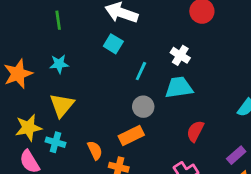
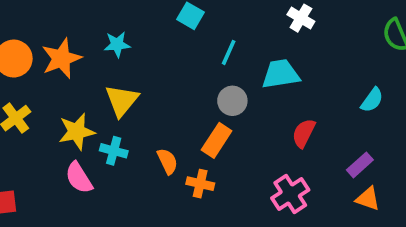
white cross: (180, 55) -> (301, 18), moved
orange rectangle: (131, 136) -> (217, 140), turned -30

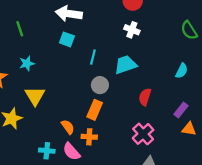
cyan cross: (114, 151) -> (47, 151), moved
pink semicircle: (79, 178) -> (71, 152), moved

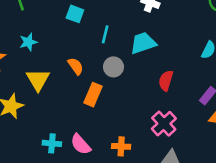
orange rectangle: (95, 110) -> (93, 95), moved
orange semicircle: (68, 127) -> (76, 66), moved
orange cross: (89, 137) -> (121, 146), moved

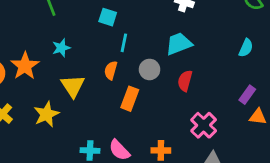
cyan line: (105, 34) -> (124, 43), moved
orange semicircle: (76, 66) -> (111, 70), turned -126
red semicircle: (166, 81) -> (185, 81), moved

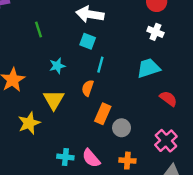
cyan star: (61, 48) -> (57, 66), moved
gray circle: (150, 69) -> (122, 128), moved
red semicircle: (185, 81) -> (168, 99), moved, turned 108

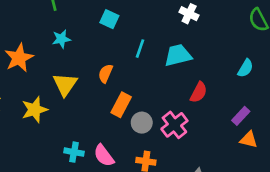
cyan line: (100, 65) -> (140, 49), moved
cyan star: (57, 66) -> (61, 39), moved
red semicircle: (168, 99) -> (199, 92), turned 78
pink cross: (166, 141) -> (174, 125), moved

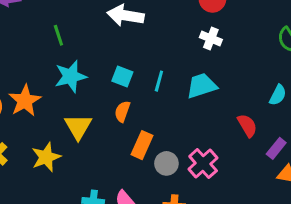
cyan square: (109, 19) -> (122, 76), moved
cyan star: (61, 39) -> (71, 76), size x1.5
red semicircle: (199, 92) -> (247, 125), moved, turned -55

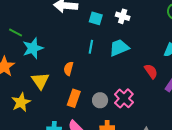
green line: (58, 35) -> (16, 33), moved, turned -40
cyan square: (122, 76) -> (96, 18), moved
orange rectangle: (142, 145) -> (74, 98), moved

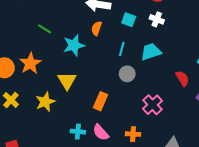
cyan star: (33, 48) -> (74, 45), moved
orange semicircle: (69, 69) -> (97, 28), moved
gray circle: (100, 100) -> (127, 74), moved

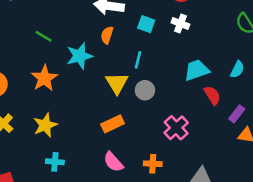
cyan trapezoid: (151, 52) -> (197, 70), moved
orange star: (30, 63) -> (44, 78), moved
yellow triangle: (67, 81) -> (117, 83), moved
orange rectangle: (100, 101) -> (113, 124), turned 42
cyan cross: (78, 132) -> (55, 162), moved

